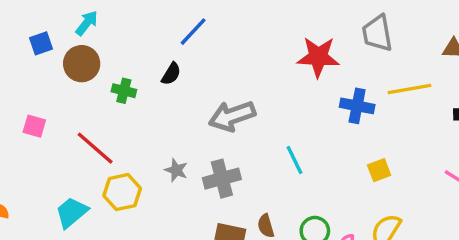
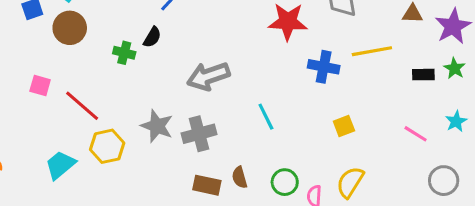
green cross: (124, 91) -> (124, 53), moved
pink square: (34, 126) -> (40, 86), moved
gray star: (176, 170) -> (157, 126), size x1.5

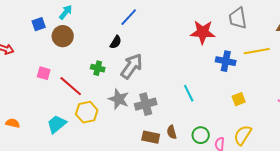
green cross: (124, 53) -> (98, 68), moved
gray arrow: (208, 76) -> (132, 66), moved, turned 144

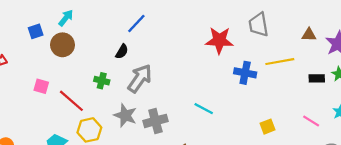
cyan line: (189, 93) -> (204, 109), turned -36
yellow square: (239, 99) -> (267, 127), moved

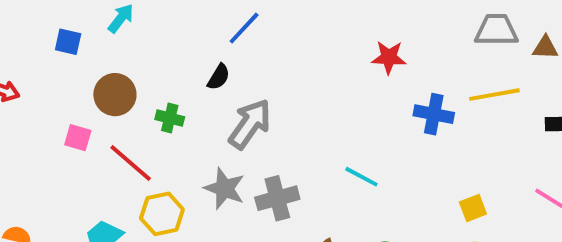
gray trapezoid: (259, 25) -> (496, 30), moved, turned 100
blue square: (36, 31) -> (68, 42), turned 32
red star: (219, 40) -> (389, 57), size x0.7
brown circle: (62, 45) -> (115, 95), moved
green cross: (102, 81) -> (170, 118), moved

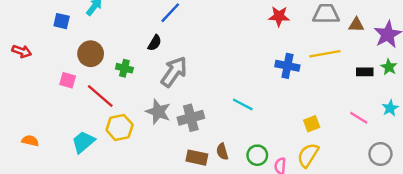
red star: (389, 57) -> (279, 16), moved

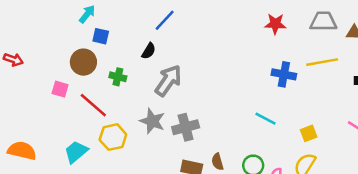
blue square: (62, 21) -> (101, 36), moved
cyan line: (243, 104) -> (266, 119), moved
orange semicircle: (30, 141) -> (22, 151), size x1.6

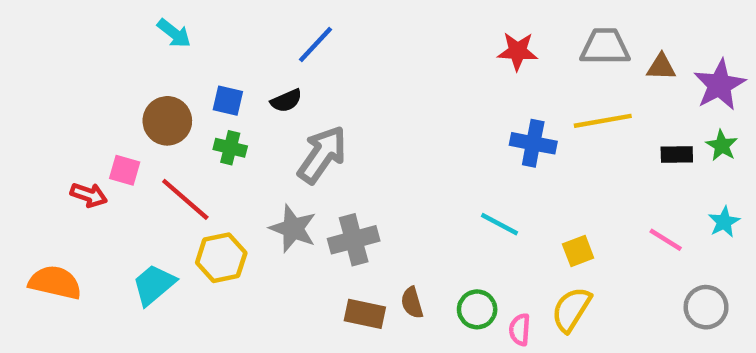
cyan arrow: (87, 14) -> (174, 33), turned 90
blue square: (101, 36) -> (228, 101), moved
black semicircle: (149, 51) -> (286, 101), turned 35
red arrow: (13, 60) -> (89, 195), moved

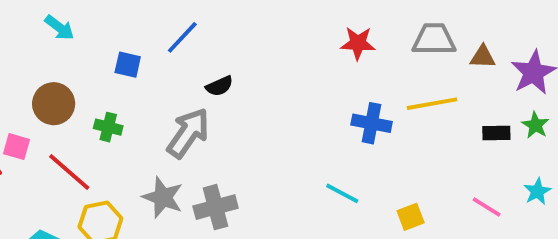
blue square: (228, 101) -> (128, 65), moved
black semicircle: (286, 101) -> (219, 86), moved

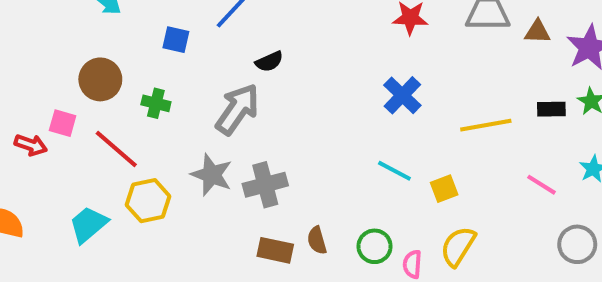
yellow line: (432, 104) -> (486, 125), moved
blue cross: (372, 123) -> (402, 95), moved, turned 33
yellow square: (411, 217) -> (444, 189), moved

